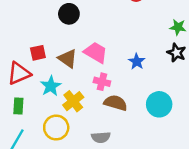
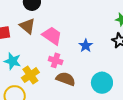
brown triangle: (68, 59) -> (27, 26), moved
cyan star: (51, 86) -> (12, 61), turned -30

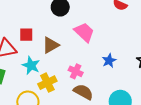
brown triangle: (27, 26) -> (51, 45), moved, turned 42
pink trapezoid: (52, 36) -> (84, 32), moved

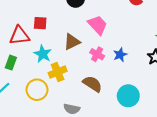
brown triangle: (51, 45) -> (72, 42), moved
pink cross: (76, 71) -> (97, 54), moved

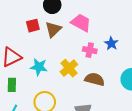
red square: (40, 23) -> (33, 26), moved
brown triangle: (72, 42) -> (53, 29), moved
yellow cross: (58, 72) -> (69, 68), moved

